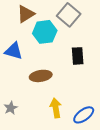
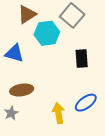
brown ellipse: (41, 76) -> (22, 90), moved
blue ellipse: (84, 115) -> (86, 103), moved

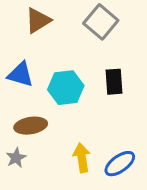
cyan hexagon: (47, 33) -> (66, 88), moved
blue ellipse: (86, 103) -> (120, 164), moved

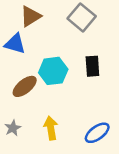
blue triangle: (20, 74) -> (15, 44), moved
brown ellipse: (31, 126) -> (25, 86), moved, turned -30
yellow arrow: (82, 158) -> (51, 128), moved

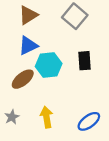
blue triangle: (15, 44) -> (28, 45), moved, turned -42

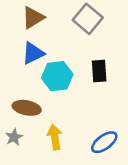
brown ellipse: (23, 79) -> (27, 108), moved, turned 50

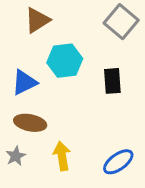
gray square: (88, 19) -> (121, 22), moved
blue triangle: (33, 53) -> (24, 82), moved
cyan hexagon: (57, 76) -> (65, 61), moved

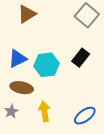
cyan hexagon: (65, 61) -> (46, 65), moved
black rectangle: (112, 81) -> (81, 58), turned 42

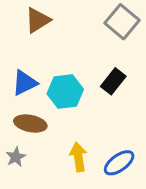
yellow arrow: (44, 111) -> (78, 157), moved

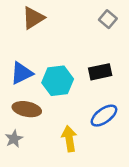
gray square: (122, 22) -> (108, 19), size x0.6
black rectangle: (113, 81) -> (100, 72), turned 40
blue ellipse: (119, 163) -> (104, 116), moved

